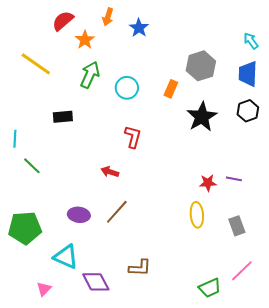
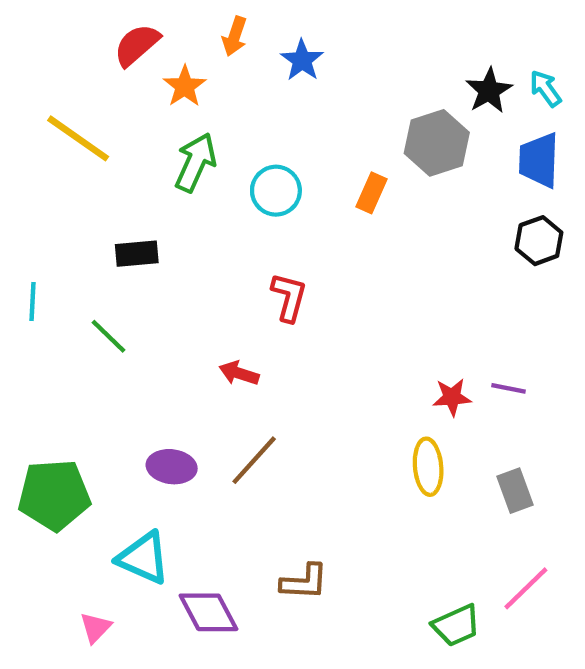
black star: (202, 117) -> (489, 91), moved, size x0.7
green line: (32, 166) -> (109, 336), moved

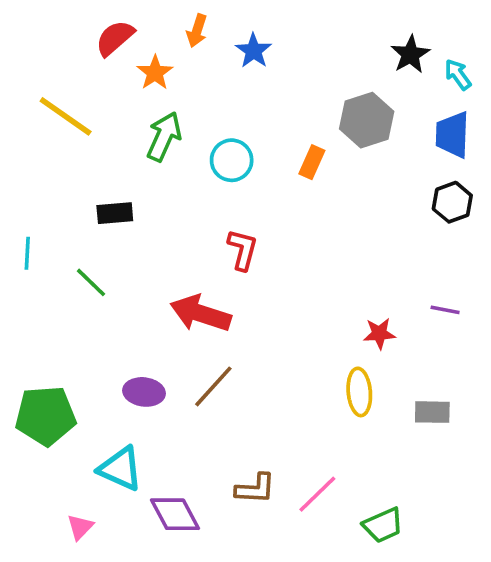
black star: (489, 91) -> (410, 54), moved
red arrow: (239, 373) -> (201, 313), size x1.8
purple line: (509, 388) -> (445, 310), moved
gray rectangle: (515, 491) -> (432, 412), turned -69
pink line: (526, 588) -> (317, 494), moved

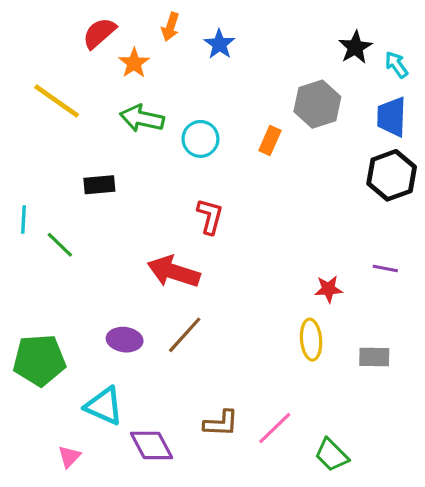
green arrow: (164, 137) -> (142, 118), turned -102
black hexagon: (452, 202) -> (392, 175), size x1.4
green line: (91, 282) -> (60, 245), moved
green trapezoid: (383, 525) -> (332, 455), turned 69

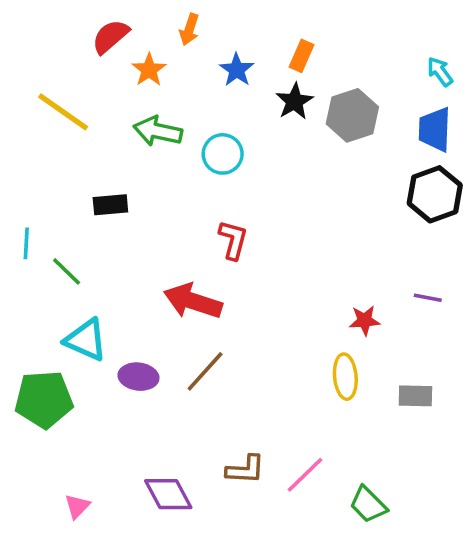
blue star: (219, 44) -> (237, 70), moved
black star: (355, 47) -> (294, 101), moved
orange rectangle: (270, 140) -> (302, 56), moved
cyan triangle: (104, 406) -> (86, 340), moved

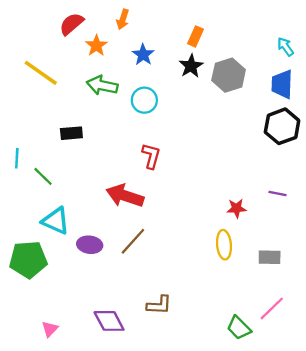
blue star: (237, 70) -> (143, 55), moved
pink line: (305, 475) -> (272, 308), moved

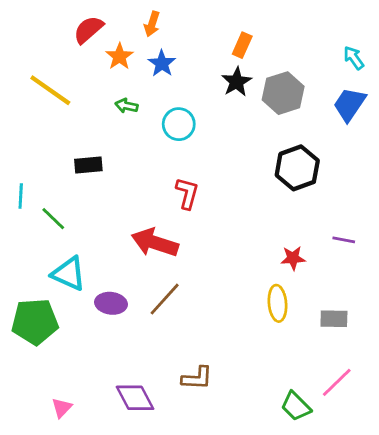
blue star: (143, 55) -> (162, 63), moved
blue trapezoid: (282, 84) -> (349, 104), turned 32
green arrow: (102, 85) -> (127, 106), size x0.6
black hexagon: (282, 126) -> (297, 168), moved

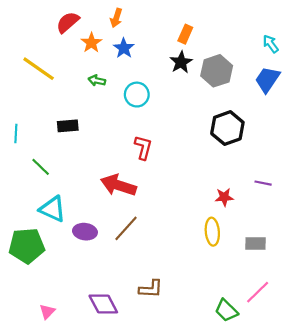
cyan line: (21, 196) -> (16, 133), moved

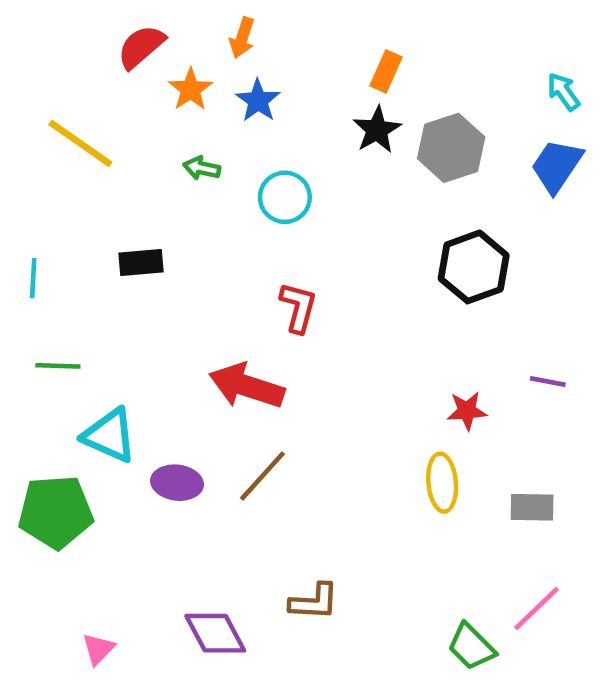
green line: (41, 167) -> (58, 366), moved, turned -42

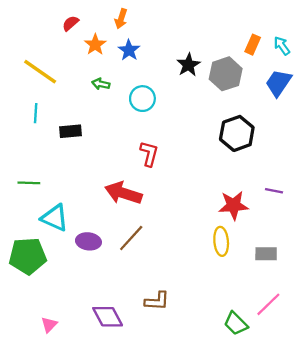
red semicircle: (141, 47) -> (70, 23), size x0.7
orange rectangle: (386, 71) -> (253, 45), moved
cyan line: (33, 278) -> (36, 113), moved
red star: (467, 411) -> (233, 205), size x1.5

